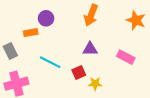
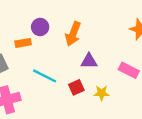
orange arrow: (91, 15) -> (73, 34), moved
yellow star: (95, 84) -> (102, 93), moved

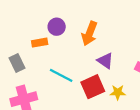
purple triangle: (89, 61) -> (105, 61), turned 36
red square: (76, 87) -> (93, 87), size x1.5

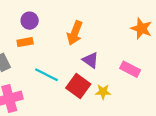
purple circle: (57, 27) -> (30, 21), moved
red square: (93, 87) -> (78, 86), turned -30

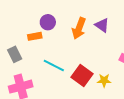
purple circle: (30, 21) -> (48, 22), moved
purple triangle: (91, 60) -> (102, 25), moved

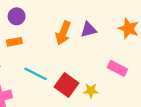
purple circle: (48, 22) -> (17, 16), moved
purple triangle: (102, 25) -> (89, 30), turned -49

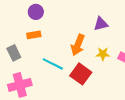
orange arrow: (63, 33) -> (78, 45), moved
yellow star: (91, 91) -> (103, 54), moved

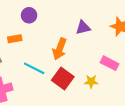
purple circle: (36, 12) -> (29, 15), moved
yellow star: (103, 54) -> (91, 82), moved

